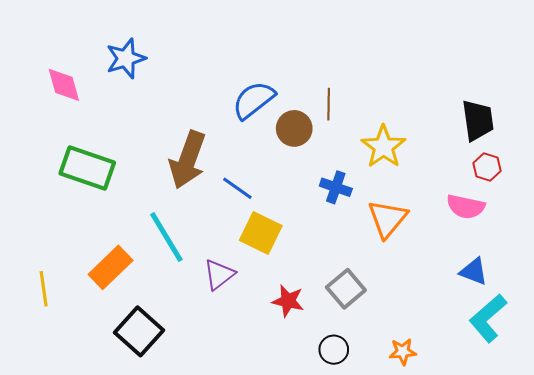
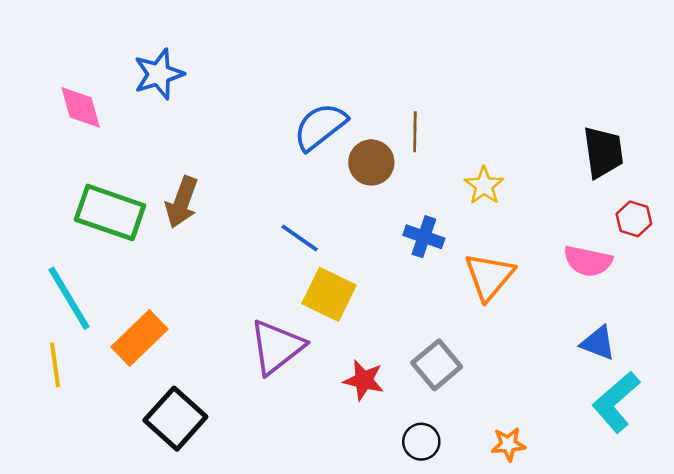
yellow star: (383, 147) -> (484, 186), size x0.7
brown arrow: (188, 160) -> (182, 202), moved, size x0.7
red hexagon: (487, 167) -> (634, 219), moved
cyan line: (166, 237) -> (69, 298), moved
purple triangle: (219, 275) -> (277, 347), size x1.4

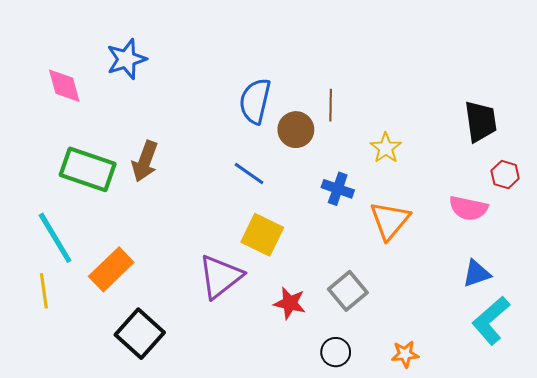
blue semicircle: (320, 127) -> (255, 101), turned -39
blue line: (300, 238) -> (249, 173), moved
blue triangle: (598, 343) -> (476, 273), turned -40

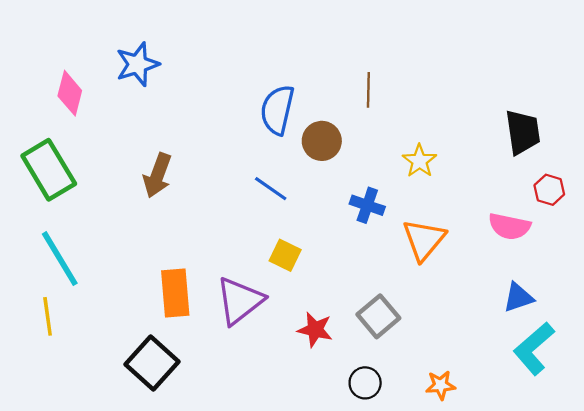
pink diamond: (64, 86) -> (70, 93), turned 30
brown line: (331, 105) -> (368, 90), moved
green rectangle: (88, 169) -> (49, 170), moved, turned 40
yellow square: (262, 235) -> (285, 255), size x0.7
orange rectangle: (111, 269) -> (175, 293), moved, turned -51

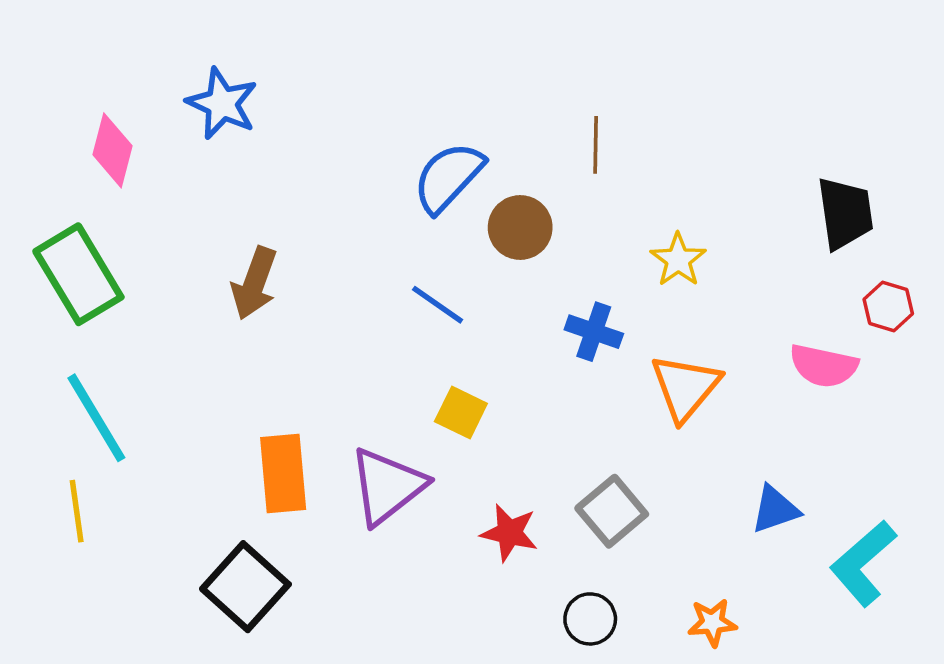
blue star: (137, 64) -> (222, 104), turned -30
blue semicircle: (277, 110) -> (448, 177), turned 30
blue triangle: (518, 297) -> (775, 509), moved

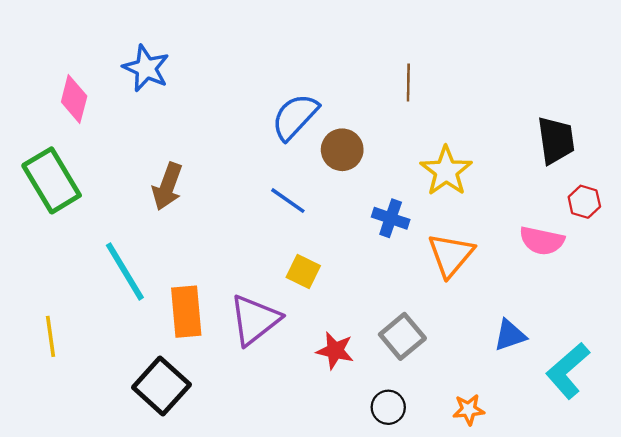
brown line: (596, 145) -> (408, 82), moved
yellow star: (678, 260) -> (446, 171), size x1.4
cyan line: (96, 418) -> (125, 271), moved

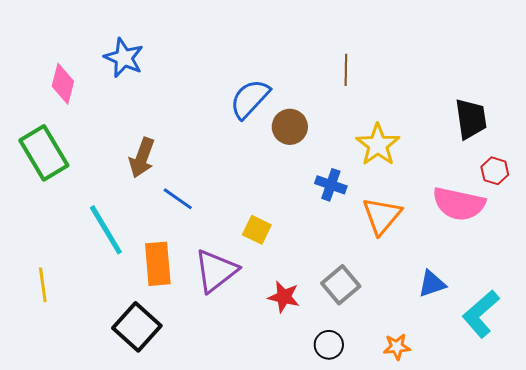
blue line: (288, 201) -> (178, 199), moved
pink semicircle: (542, 241) -> (459, 204), size x1.4

